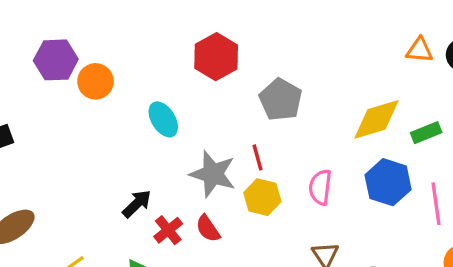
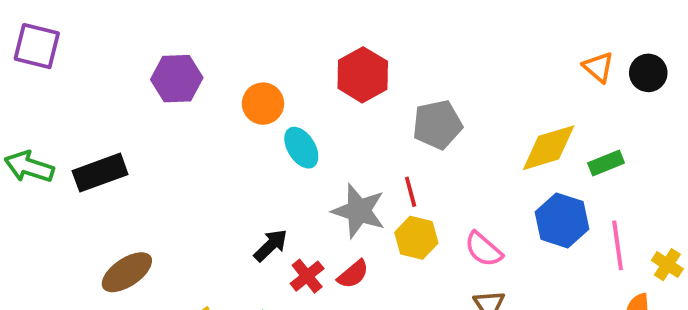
orange triangle: (419, 50) -> (598, 67), turned 36
orange circle: (95, 81) -> (263, 104), moved
gray pentagon: (281, 100) -> (437, 125), turned 30
pink semicircle: (320, 187) -> (483, 249), moved, turned -56
red semicircle: (208, 228) -> (353, 274), turned -96

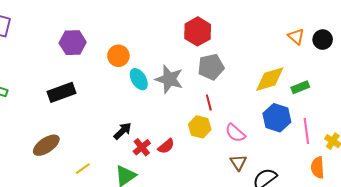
red hexagon: (363, 75) -> (198, 31), moved
black rectangle: (100, 173) -> (62, 92), moved
red line: (411, 192) -> (209, 103), moved
gray star: (359, 211) -> (169, 79), moved

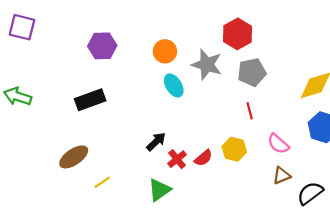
orange circle: (118, 56) -> (165, 51), moved
gray star: (169, 79) -> (207, 65), moved
yellow hexagon: (200, 127) -> (234, 149), moved
brown triangle: (238, 162) -> (282, 176), turned 42
yellow line: (83, 169) -> (102, 182), moved

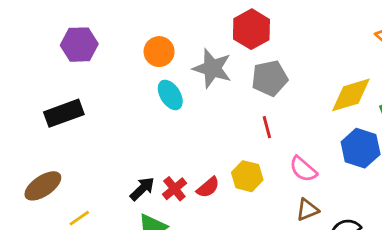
black arrow: (156, 142) -> (142, 189), moved

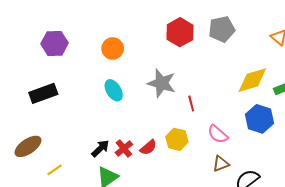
gray star: (212, 68) -> (162, 83), moved
gray pentagon: (270, 78) -> (222, 29), moved
cyan ellipse: (170, 95) -> (114, 90), moved

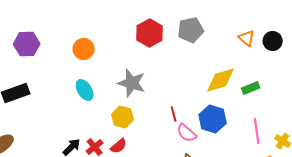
red line: (191, 104) -> (174, 114), moved
blue hexagon: (259, 119) -> (213, 119), moved
yellow hexagon: (177, 139) -> (123, 117), moved

